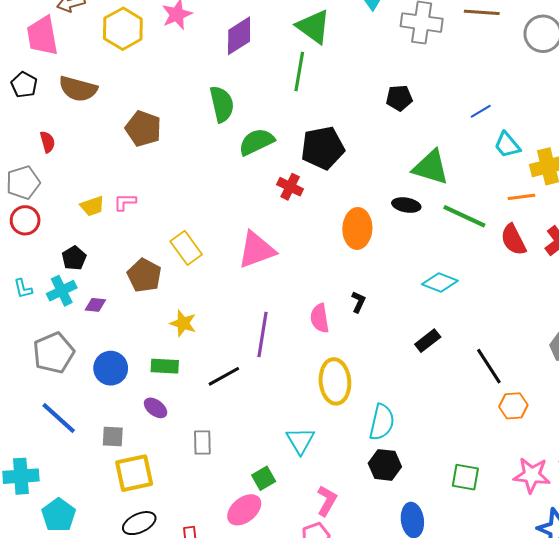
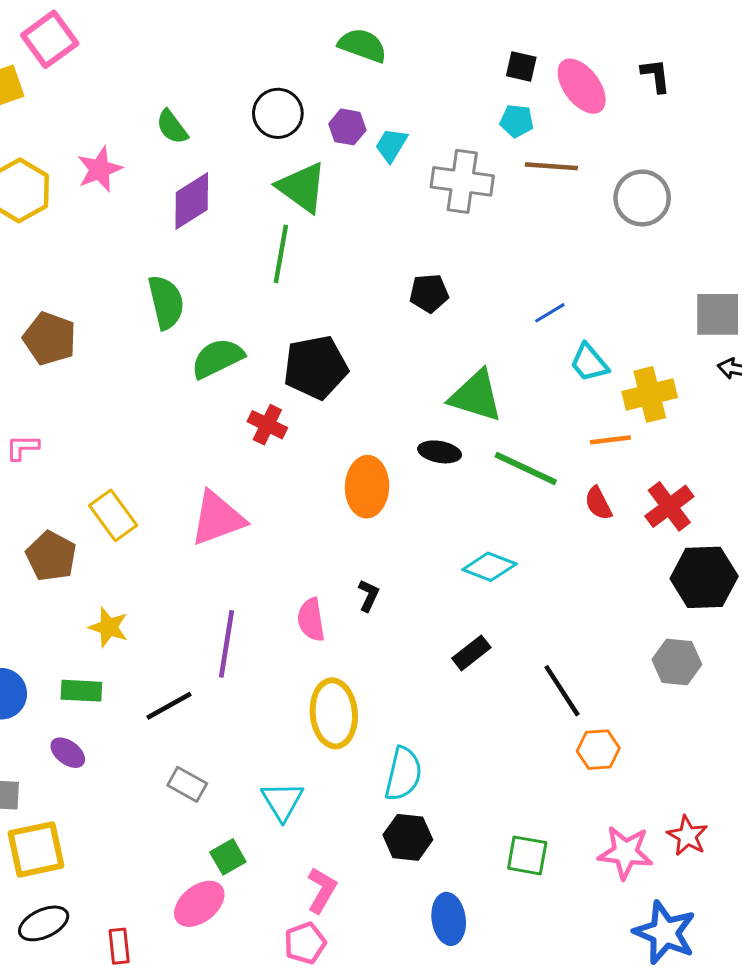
red semicircle: (513, 240) -> (598, 503), size x0.7
gray rectangle: (202, 443) -> (187, 784), moved, turned -60

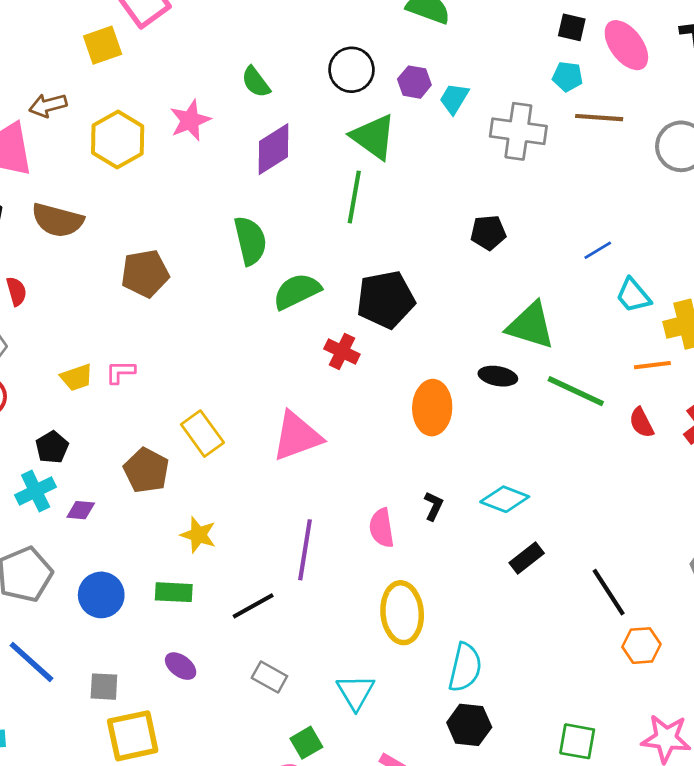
brown pentagon: (50, 339) -> (145, 274), turned -30
cyan diamond: (489, 567) -> (505, 499), moved
purple ellipse: (68, 753) -> (181, 666), moved

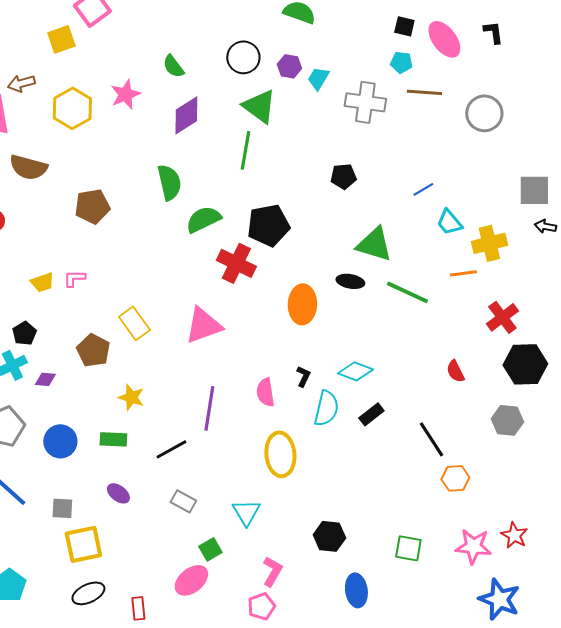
red cross: (342, 351) -> (236, 263), size x1.5
red semicircle: (641, 423) -> (455, 371), moved
cyan semicircle: (465, 667) -> (326, 408), moved

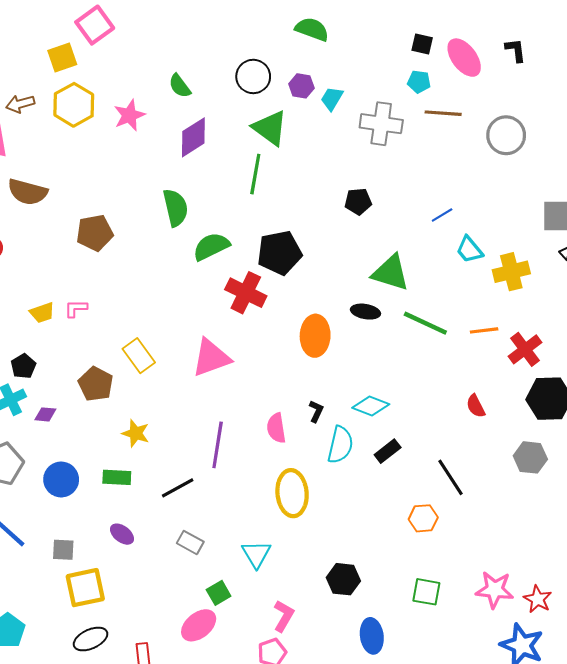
yellow hexagon: (72, 108) -> (74, 105), moved
orange line: (463, 273) -> (484, 330), moved
orange hexagon: (455, 478) -> (423, 518), moved
red star: (514, 535) -> (538, 599), moved

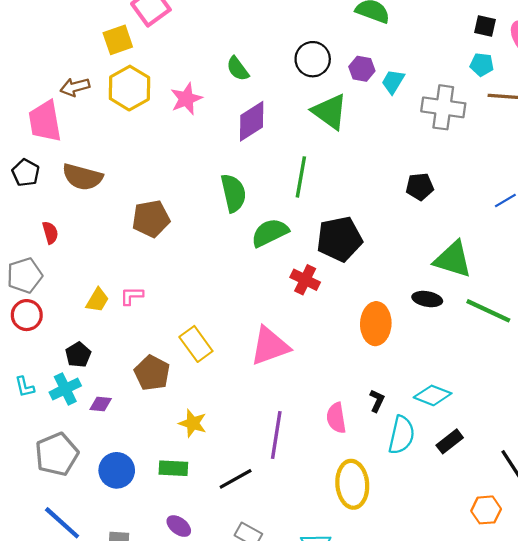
green line: (255, 174) -> (301, 177), moved
red cross: (246, 293) -> (305, 280), size x0.7
yellow trapezoid: (42, 313) -> (97, 300), turned -40

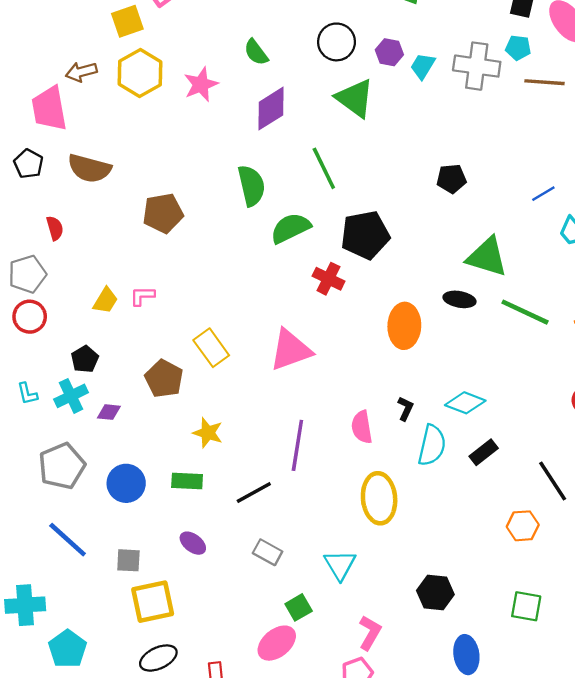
gray cross: (443, 107) -> (477, 66), moved
green line: (301, 177) -> (324, 168), turned -36

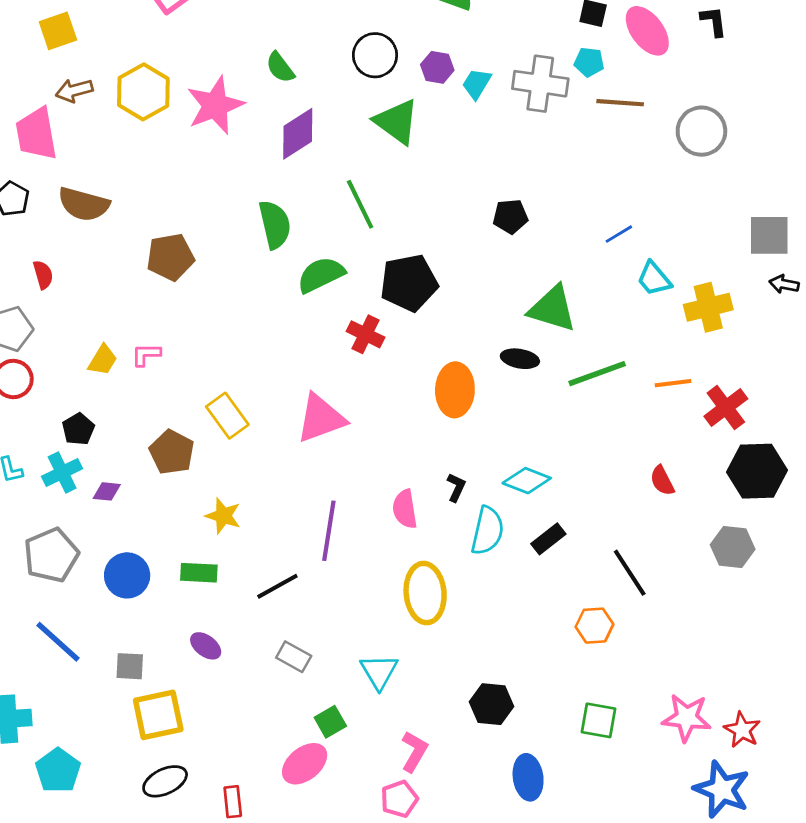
yellow square: (127, 21) -> (58, 31), moved
pink star: (201, 84) -> (215, 105), size x1.4
green line: (525, 312) -> (597, 374), turned -45

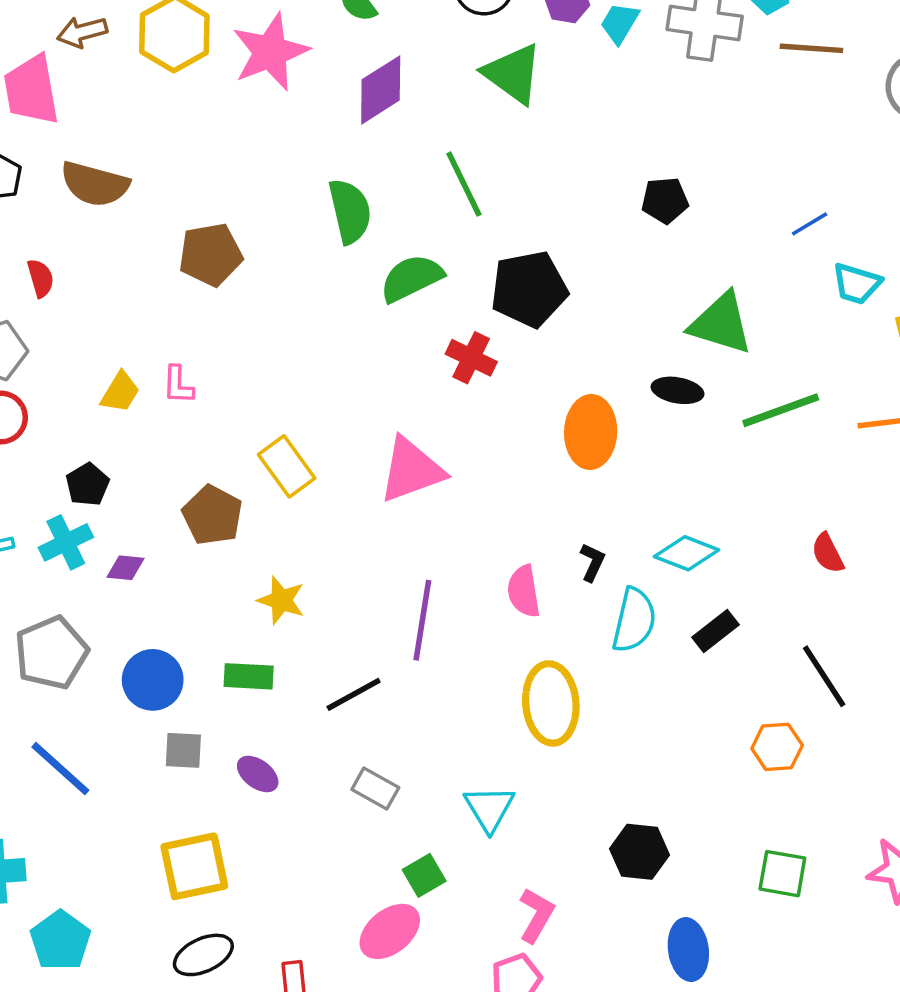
cyan trapezoid: (654, 279) -> (857, 284), turned -33
pink L-shape: (146, 355) -> (178, 385), turned -88
red semicircle: (662, 481) -> (828, 553), moved
gray square: (130, 666) -> (183, 750), moved

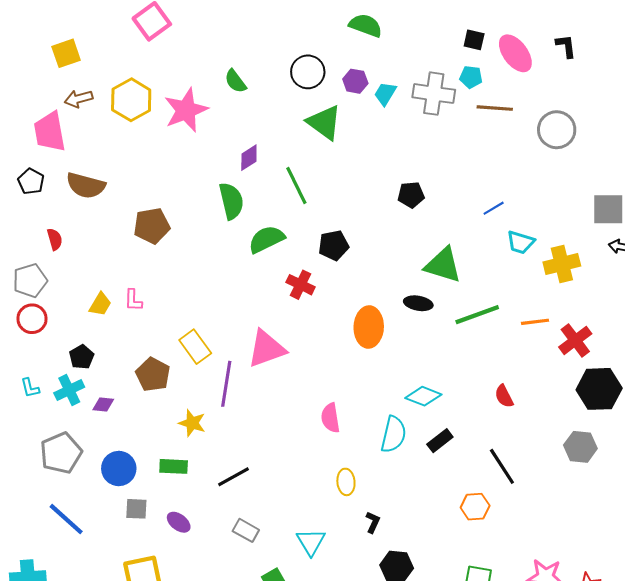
purple diamond: (381, 90) -> (249, 158), moved, size x0.7
black pentagon: (529, 289) -> (334, 245), size x0.7
black L-shape: (592, 562) -> (373, 522), moved
purple line: (422, 620) -> (226, 384), moved
yellow ellipse: (551, 703) -> (346, 482), size x0.6

